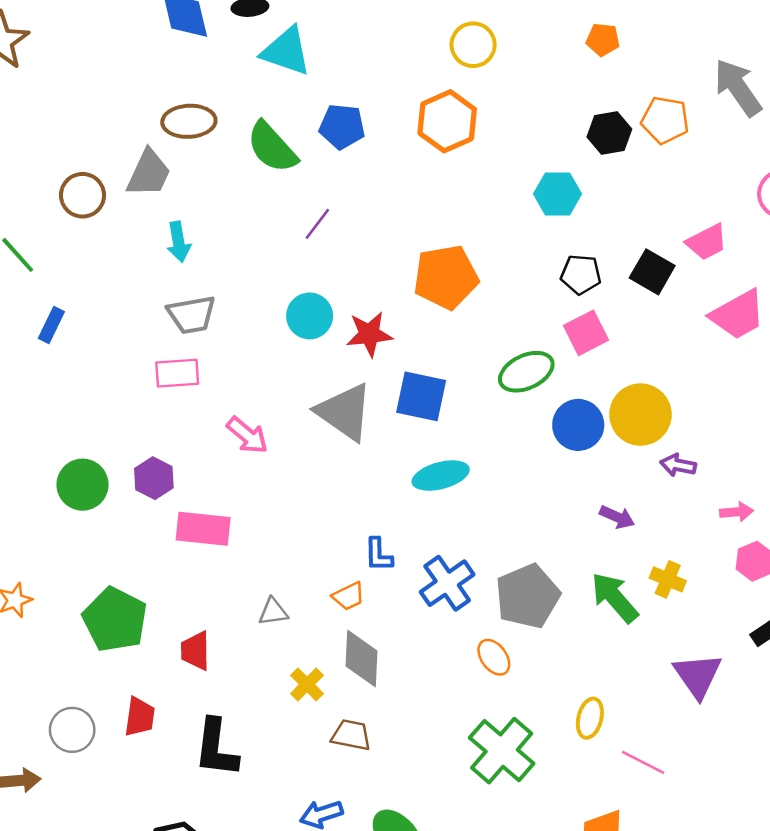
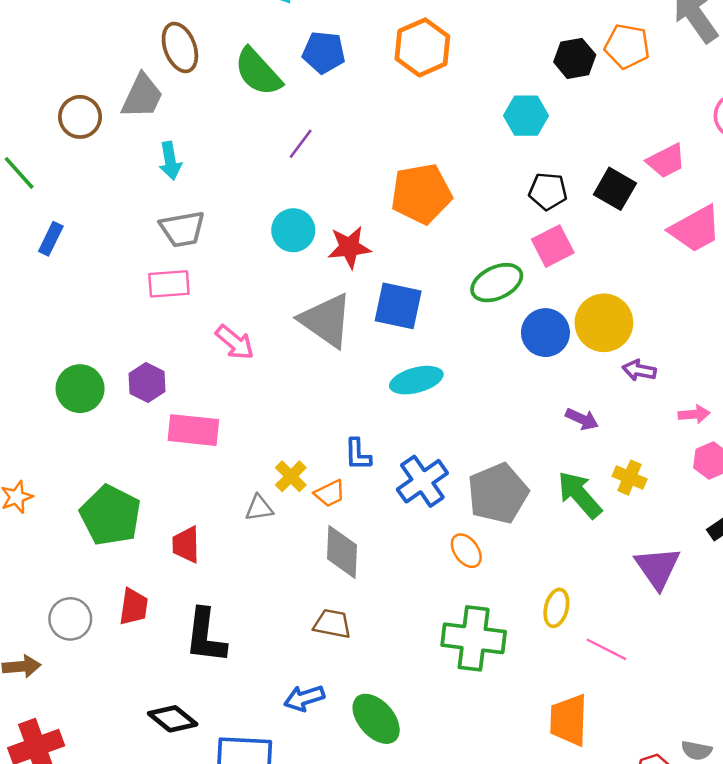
brown ellipse: (189, 121) -> (180, 47), turned 72
yellow cross: (307, 684) -> (291, 476), moved
green cross: (502, 751) -> (474, 638), turned -34

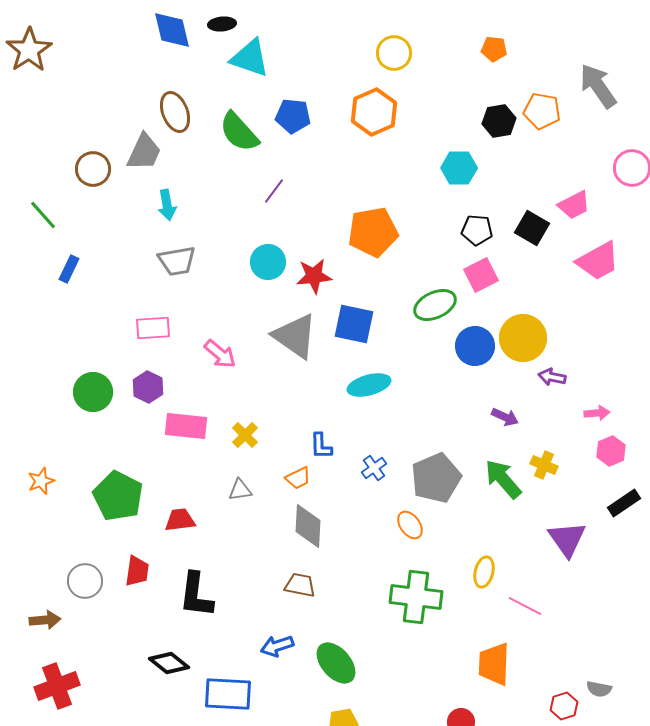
pink rectangle: (169, 284) -> (153, 328), moved
yellow cross: (291, 476) -> (245, 435), moved
blue cross: (422, 481) -> (374, 468), size x0.6
red trapezoid: (186, 545) -> (180, 520), turned 84

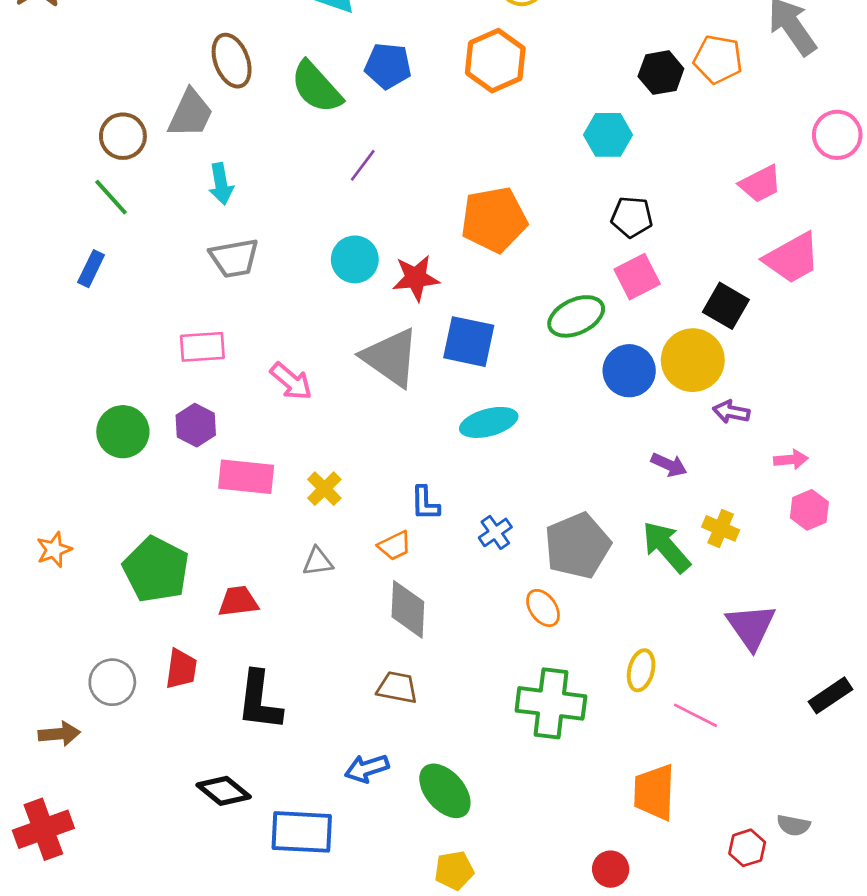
green line: (43, 215) -> (111, 197), moved
black square: (532, 228) -> (726, 306), moved
black rectangle: (624, 503) -> (831, 695), moved
red cross: (57, 686) -> (43, 829), moved

